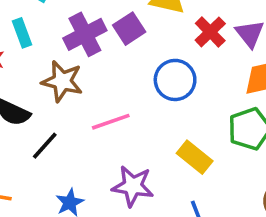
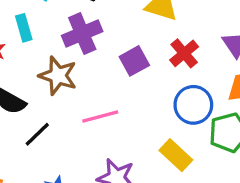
purple square: (129, 29) -> (134, 61), moved
red cross: (210, 32) -> (184, 53), moved
blue circle: (175, 80) -> (193, 105), moved

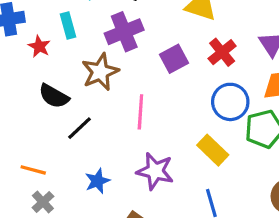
brown star: (58, 76) -> (100, 72), turned 30
pink line: (100, 116) -> (140, 112), turned -72

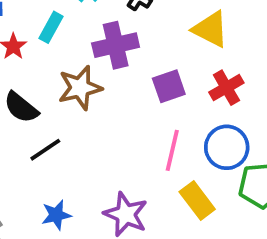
cyan rectangle: (68, 25) -> (51, 27), turned 35
pink line: (140, 112) -> (172, 150), moved

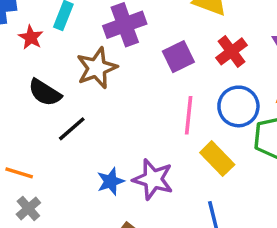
blue star: (56, 215) -> (111, 181), moved

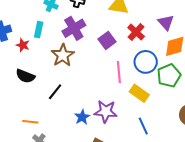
black semicircle: (45, 93) -> (25, 76), moved

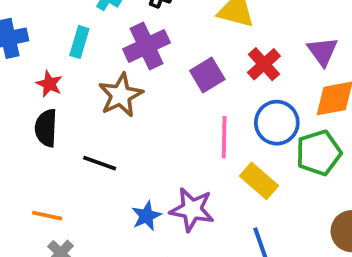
red star: (23, 45) -> (49, 84), moved
black semicircle: (25, 76) -> (46, 128), turned 66
black line: (55, 92) -> (100, 163), turned 66

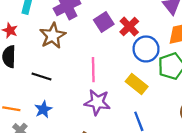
red cross: (264, 64) -> (129, 27), moved
pink line: (224, 137) -> (93, 70), moved
blue star: (146, 216) -> (43, 109), moved

